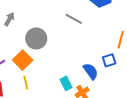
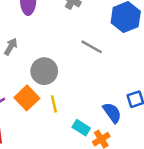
yellow line: (26, 83) -> (54, 104), moved
cyan rectangle: (66, 83) -> (81, 128), turned -32

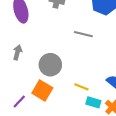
yellow line: (54, 104) -> (81, 87), moved, turned -40

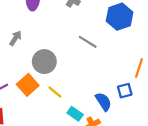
yellow line: (81, 87) -> (55, 92), moved

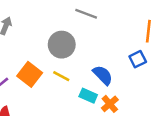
gray circle: (44, 62) -> (62, 45), moved
blue semicircle: (103, 102) -> (103, 75), moved

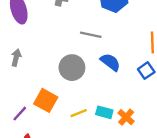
blue semicircle: (103, 75) -> (110, 62), moved
yellow line: (61, 76) -> (79, 113), moved, turned -42

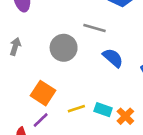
gray circle: (72, 68) -> (64, 48), moved
purple line: (20, 114) -> (41, 120), moved

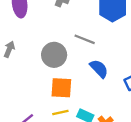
orange square: (43, 93) -> (61, 88), moved, turned -35

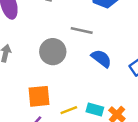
orange square: (61, 88) -> (39, 96), moved

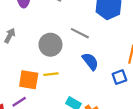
yellow line: (69, 110) -> (51, 74), moved

